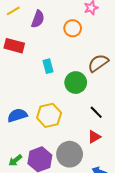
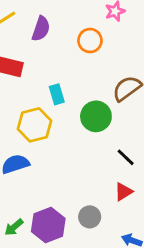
yellow hexagon: (49, 115) -> (35, 125), moved
gray circle: (70, 154) -> (90, 217), size x0.6

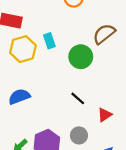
yellow hexagon: (35, 125) -> (23, 49), moved
black line: (126, 157) -> (78, 98), moved

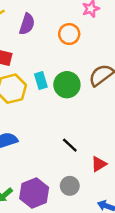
green circle: (81, 57) -> (67, 85), moved

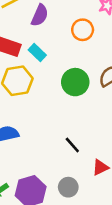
cyan rectangle: (41, 80) -> (37, 53), moved, turned -35

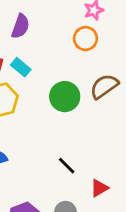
orange circle: (83, 30) -> (85, 39), moved

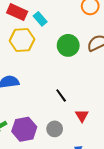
red triangle: (99, 188) -> (82, 116), turned -40

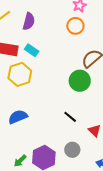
green circle: (68, 45) -> (80, 81), moved

